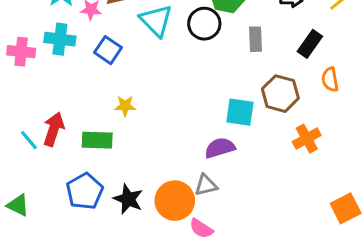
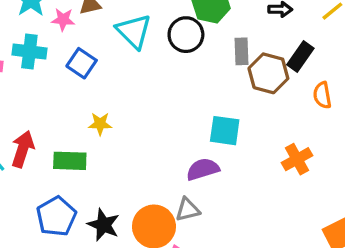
brown hexagon: (280, 94) -> (268, 73), moved

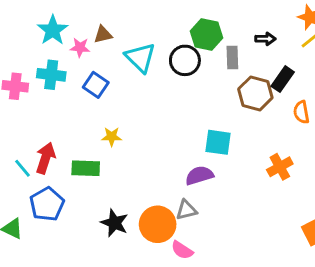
gray rectangle: (241, 51) -> (232, 58), moved
blue pentagon: (56, 216) -> (47, 204), moved

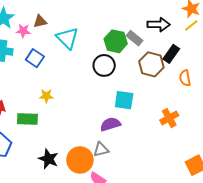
green hexagon: (206, 35) -> (116, 41), moved
black arrow: (265, 39) -> (159, 24), size x1.5
gray rectangle: (232, 58) -> (135, 38), turned -49
black circle: (185, 60) -> (104, 65), moved

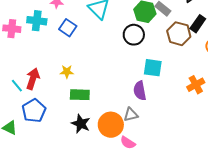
yellow star: (46, 96) -> (67, 72), moved
green rectangle: (27, 119) -> (80, 95), moved
purple semicircle: (110, 124) -> (140, 91), turned -84

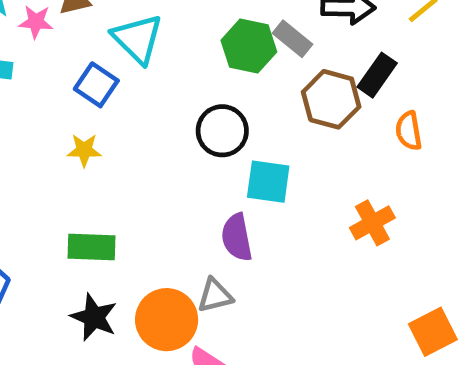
blue square: (68, 28) -> (96, 85), moved
black circle: (134, 35) -> (222, 131), moved
yellow star: (67, 72) -> (84, 150), moved

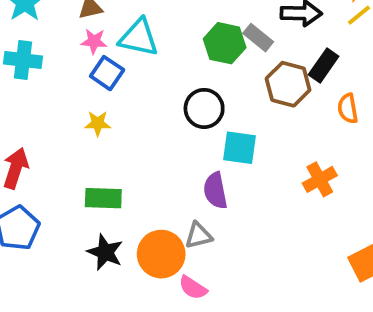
pink star: (36, 22) -> (94, 41), moved
cyan triangle: (137, 39) -> (139, 38), turned -33

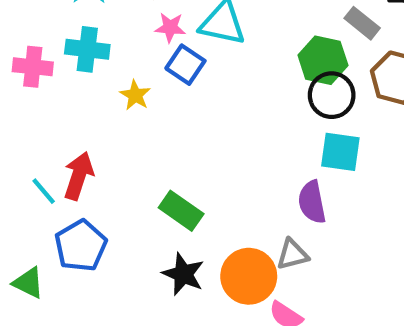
green hexagon: (225, 43) -> (323, 60), moved
black circle: (204, 108) -> (332, 95), moved
yellow star: (98, 123) -> (135, 95), moved, turned 30
green rectangle: (103, 198) -> (181, 211), turned 33

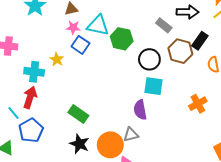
cyan cross: (87, 49) -> (34, 72), moved
green hexagon: (323, 60) -> (122, 39), moved
cyan line: (44, 191) -> (13, 113), moved

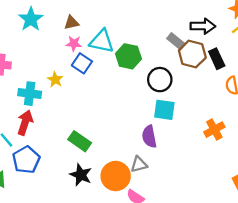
black rectangle: (200, 41) -> (217, 59), turned -60
brown hexagon: (180, 51) -> (192, 54), moved

